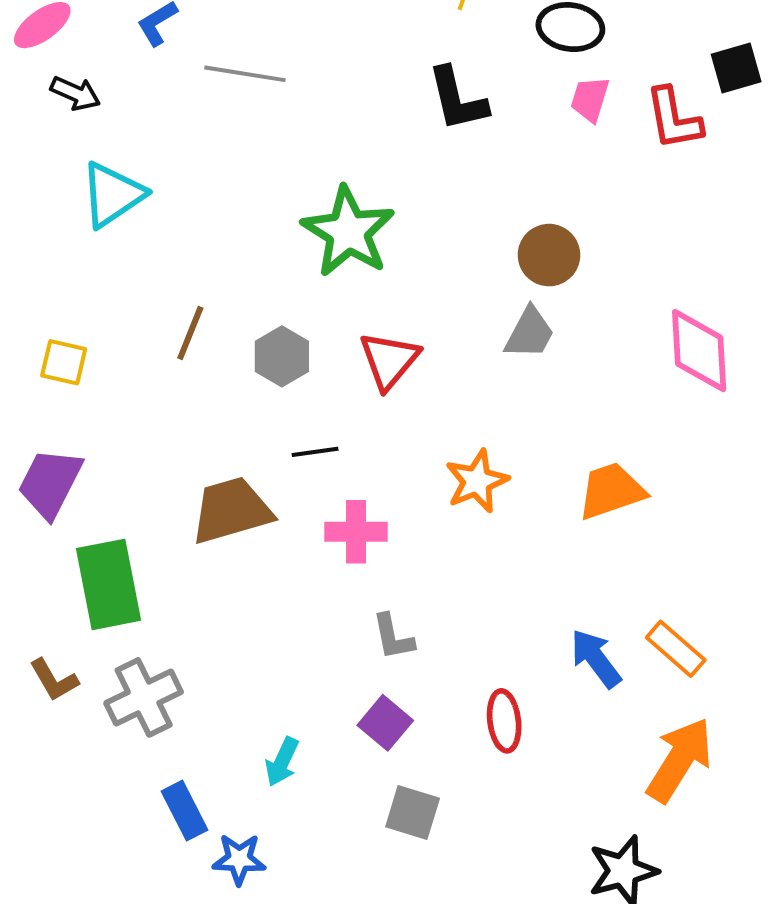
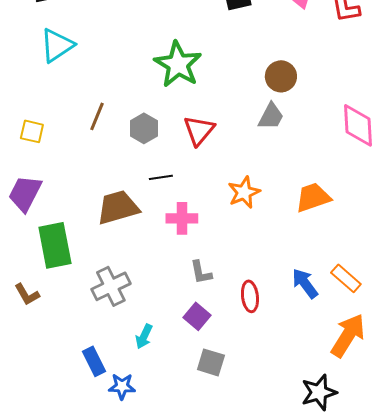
gray cross: (144, 697) -> (111, 286), moved
red ellipse: (504, 721) -> (250, 296), moved

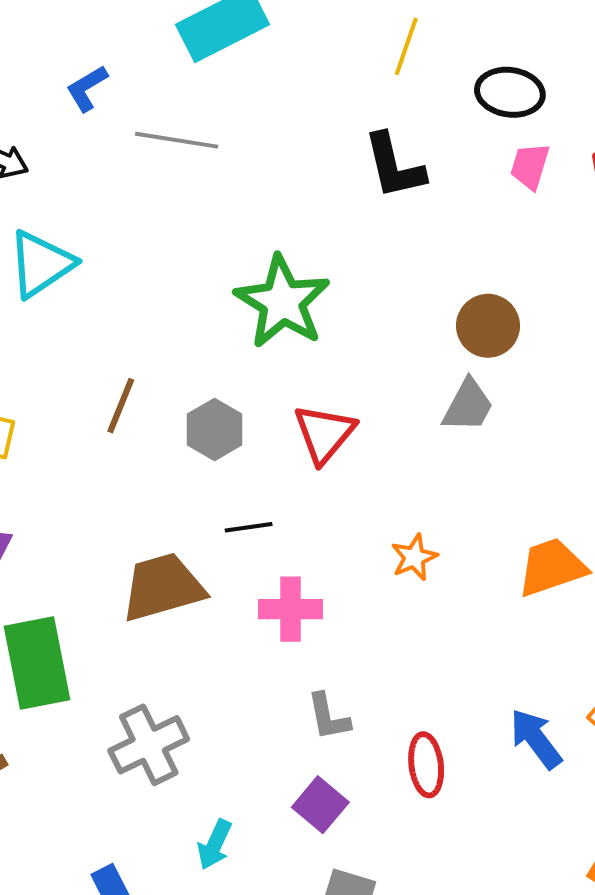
orange star: (244, 192) -> (414, 557), size x0.7

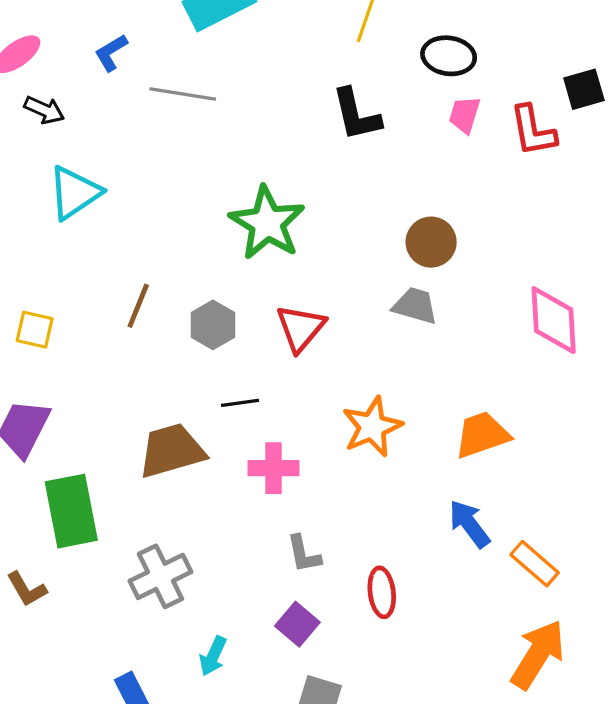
gray trapezoid: (468, 406) -> (415, 306), turned -102
orange star: (414, 557) -> (372, 427), size x1.6
blue arrow: (536, 739) -> (469, 524), moved

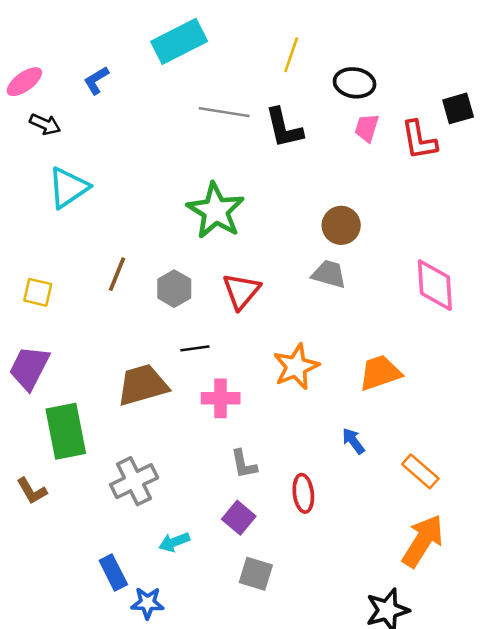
gray line: (183, 94) -> (224, 112), moved
blue arrow: (469, 524) -> (353, 441), moved, size x0.7
cyan arrow: (213, 656) -> (174, 542), turned 44

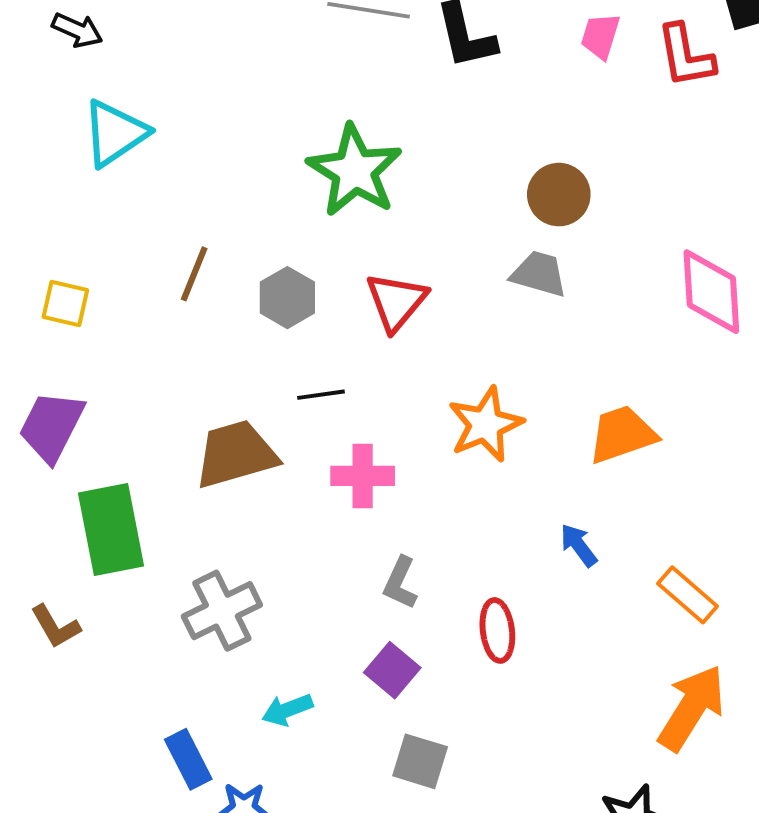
gray L-shape: (244, 464) -> (400, 583), turned 36

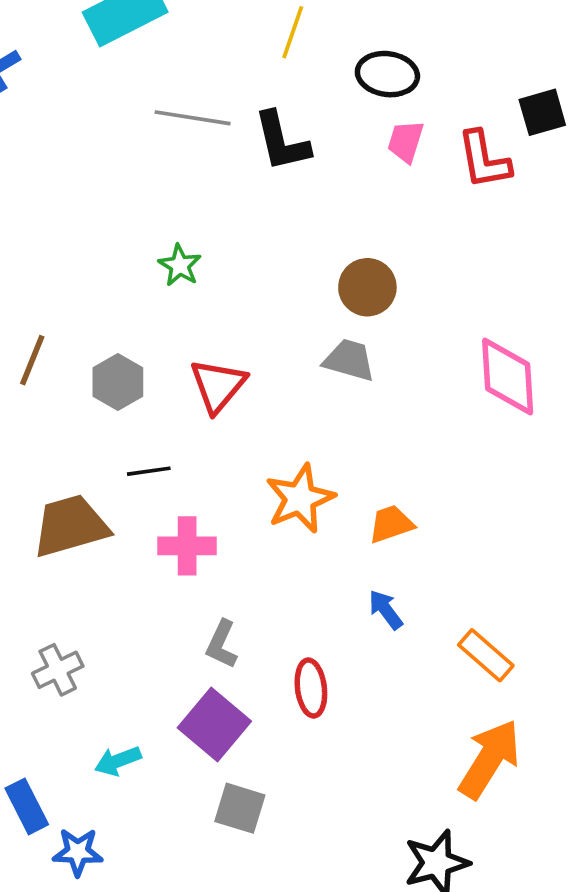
green star: (355, 171) -> (180, 265), size x0.5
orange trapezoid: (622, 434) -> (391, 524), moved, size x0.7
gray cross: (222, 611) -> (58, 670), size x0.7
purple square: (392, 670) -> (214, 724), size x1.4

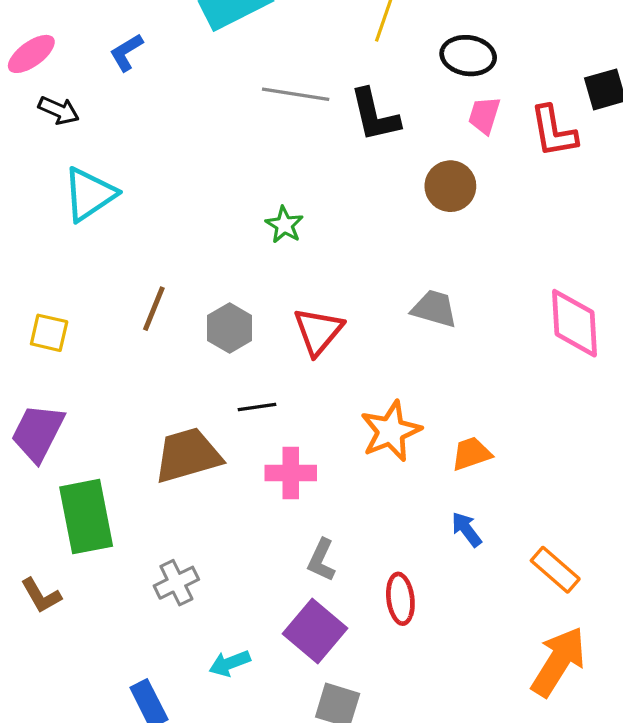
brown circle: (367, 287) -> (450, 186), moved

